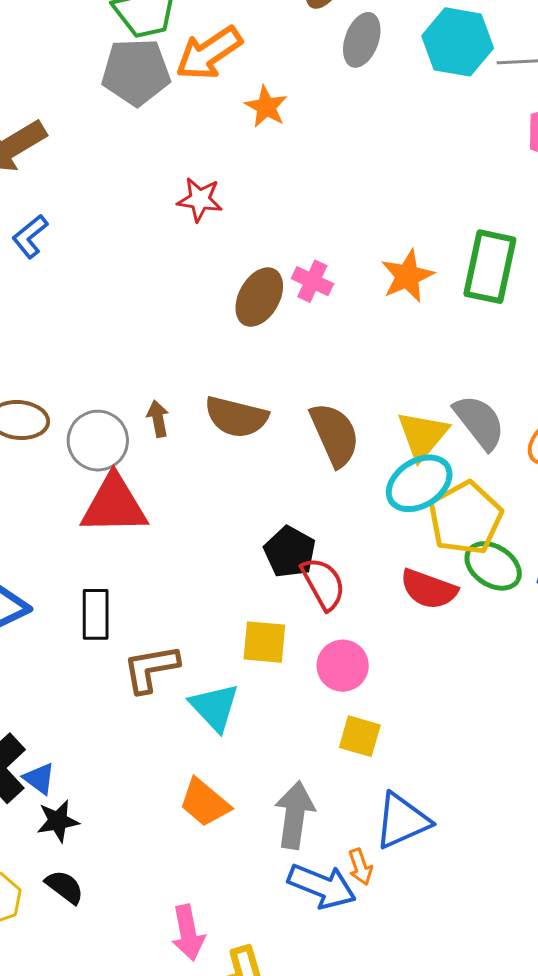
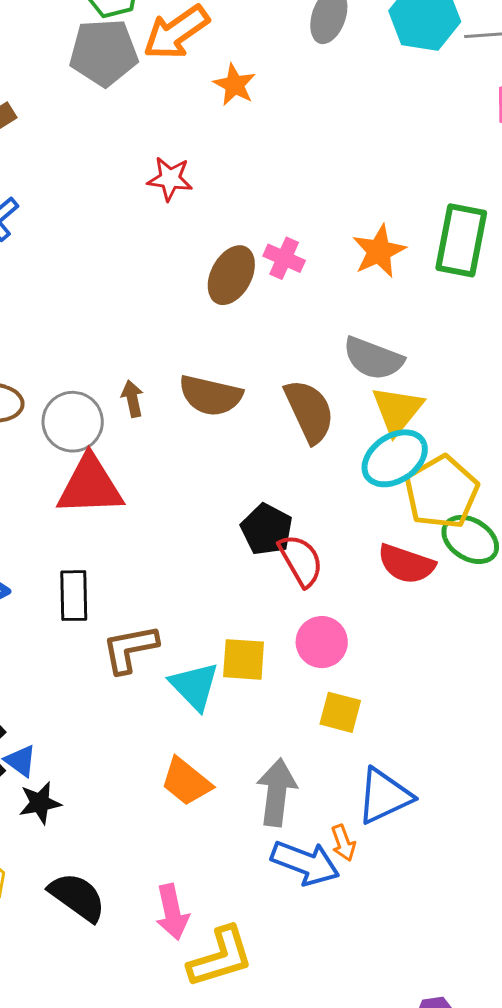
gray semicircle: (479, 422) -> (373, 358), moved, turned 150
yellow square: (264, 642) -> (244, 659), moved
black semicircle: (65, 887) -> (77, 897), moved, size x1.5

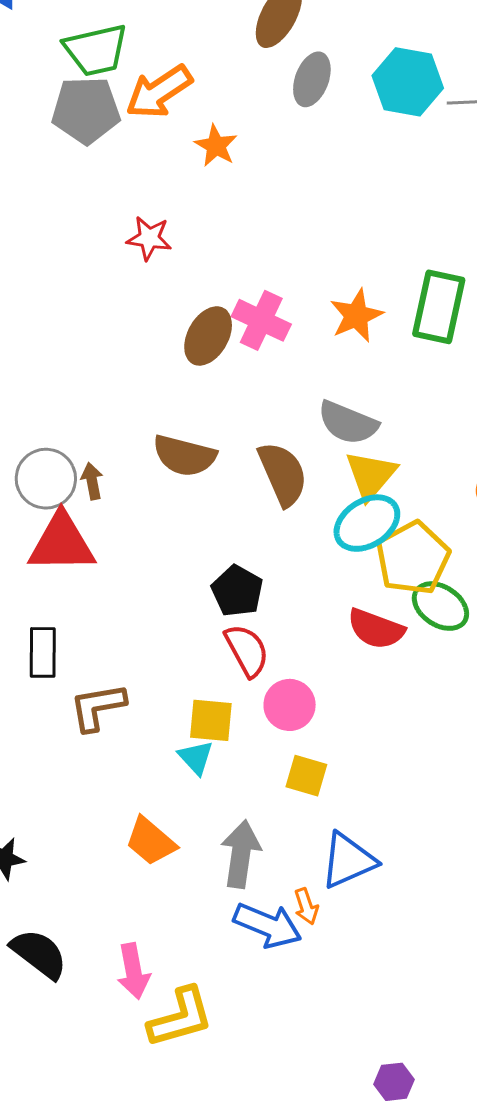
pink cross: (284, 258) -> (261, 320), size x1.4
brown arrow: (132, 399) -> (92, 481), moved
red semicircle: (301, 560) -> (247, 650), moved
cyan triangle: (194, 686) -> (196, 758), moved, size x0.7

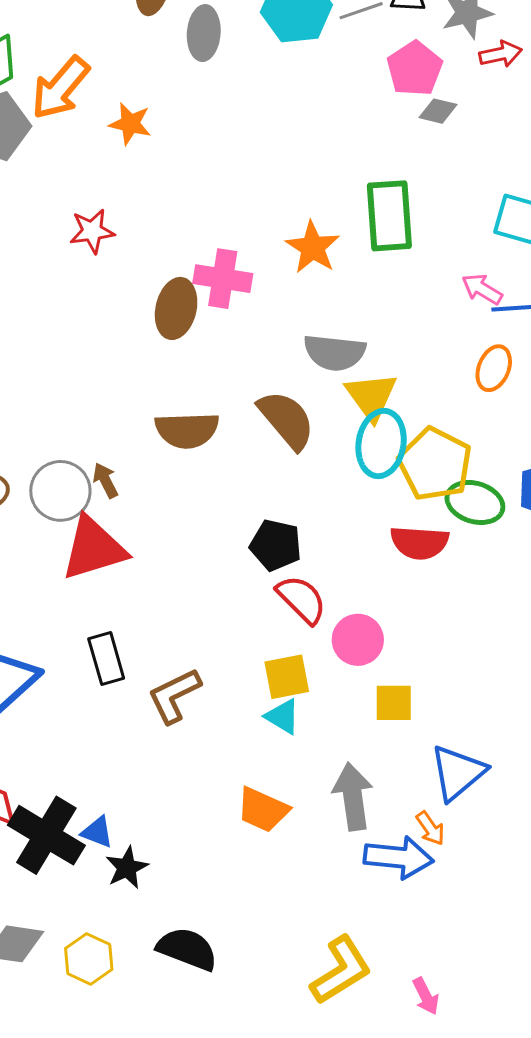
cyan ellipse: (367, 523) -> (381, 443), turned -32
pink arrow: (133, 971) -> (426, 996), moved, size x0.7

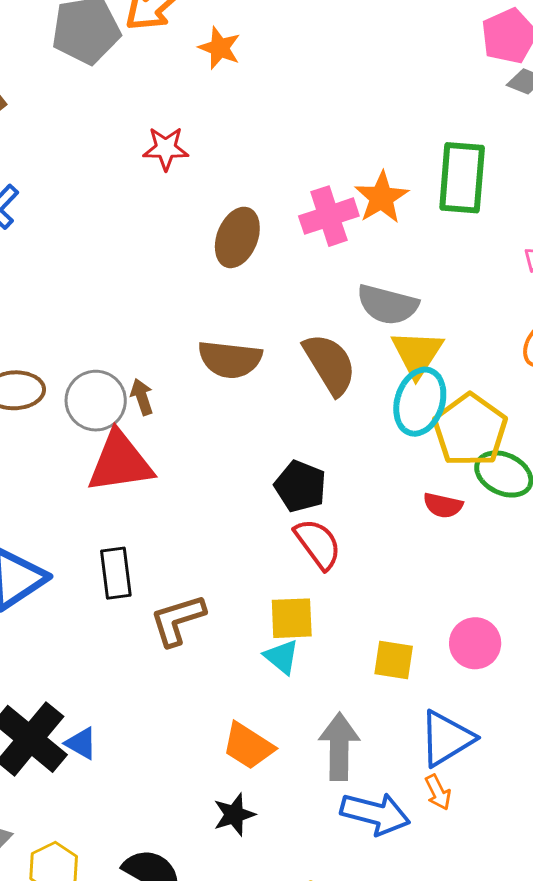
pink cross: (223, 279) -> (329, 216), moved, turned -36
red semicircle: (419, 543) -> (443, 505), size x0.7
pink circle: (358, 640) -> (475, 643), moved
orange arrow: (430, 828) -> (438, 792), moved
black star: (127, 868) -> (234, 815), moved

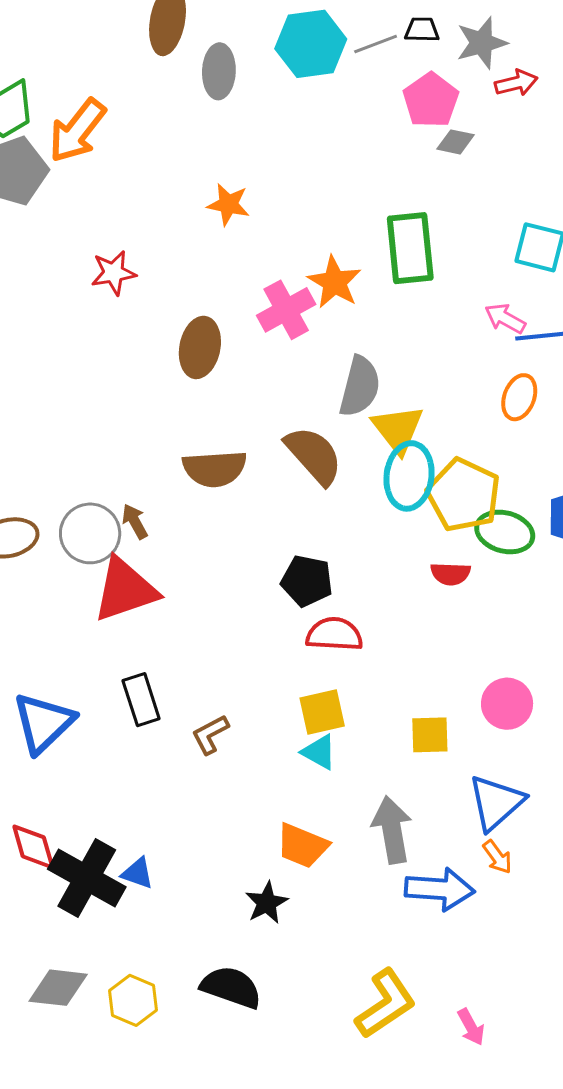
orange star: (220, 48) -> (228, 204), moved
gray semicircle: (387, 305) -> (360, 386), turned -80
red semicircle: (318, 544) -> (334, 634), turned -40
brown L-shape: (178, 620) -> (210, 734), size x0.7
black star: (234, 815) -> (267, 903), moved

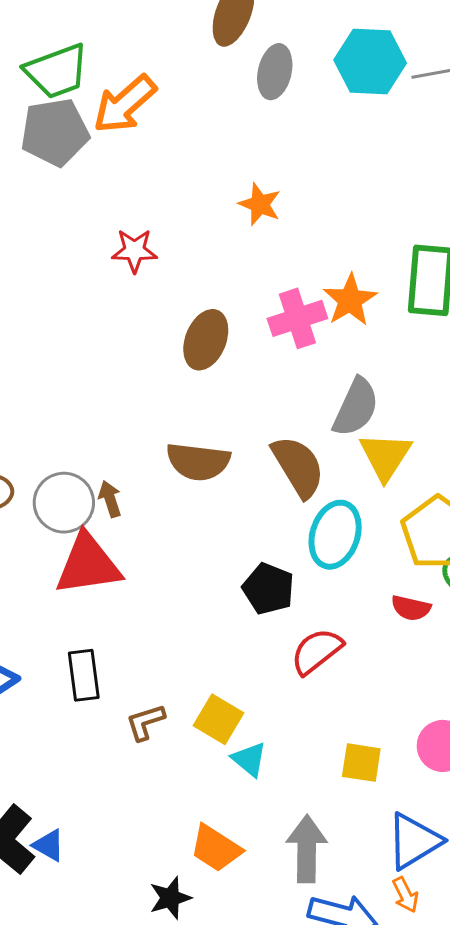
cyan ellipse: (409, 476) -> (335, 535), moved
red semicircle: (334, 634) -> (317, 651), moved, turned -52
yellow square: (322, 712) -> (219, 719), moved, turned 33

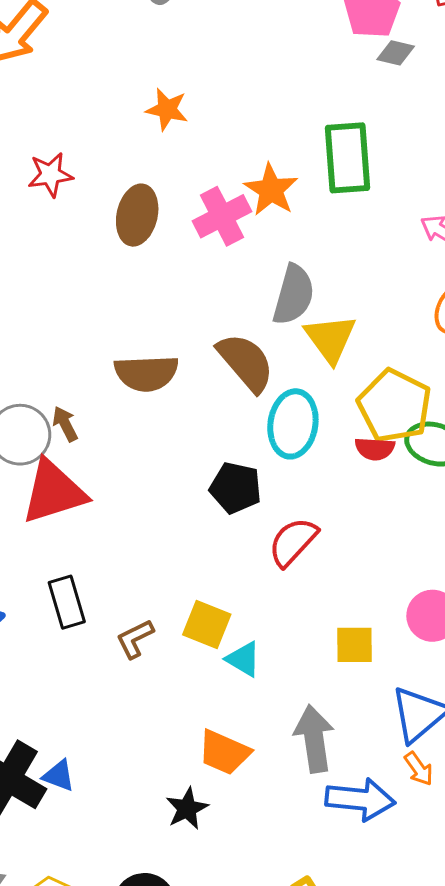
brown ellipse: (206, 340) -> (137, 215), moved
red semicircle: (411, 608) -> (375, 449), moved

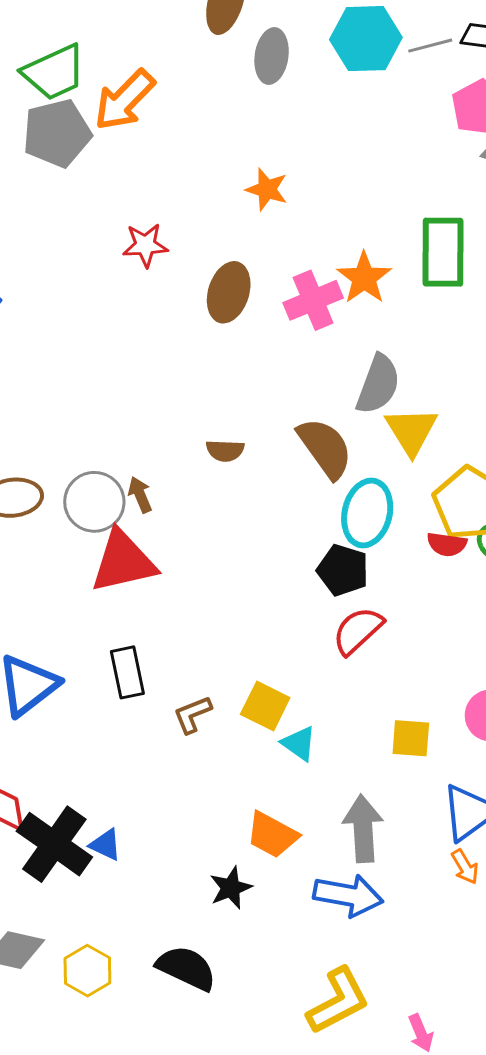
brown semicircle: (146, 373) -> (225, 451), size x0.6
black pentagon: (236, 488) -> (343, 570), moved
blue arrow: (360, 799) -> (348, 895), moved

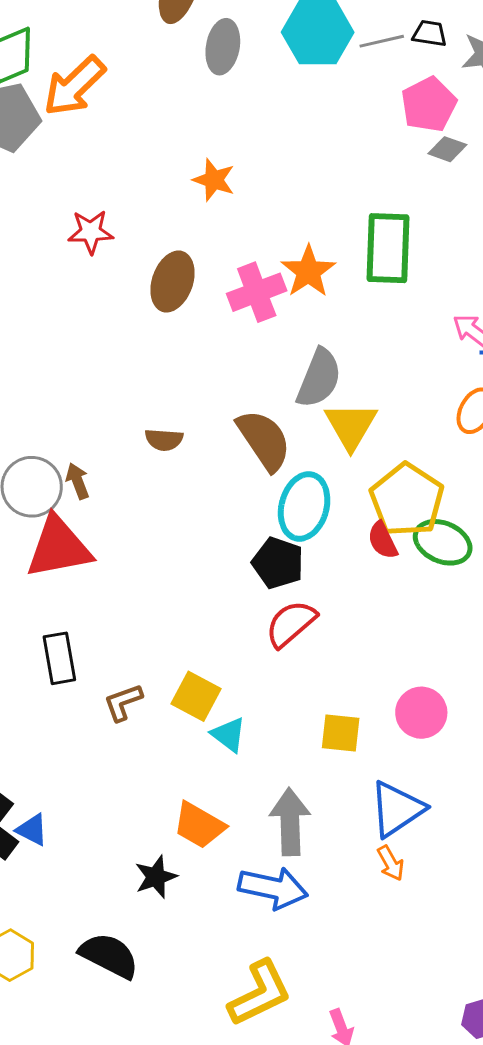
red semicircle: (447, 544) -> (383, 540), turned 54

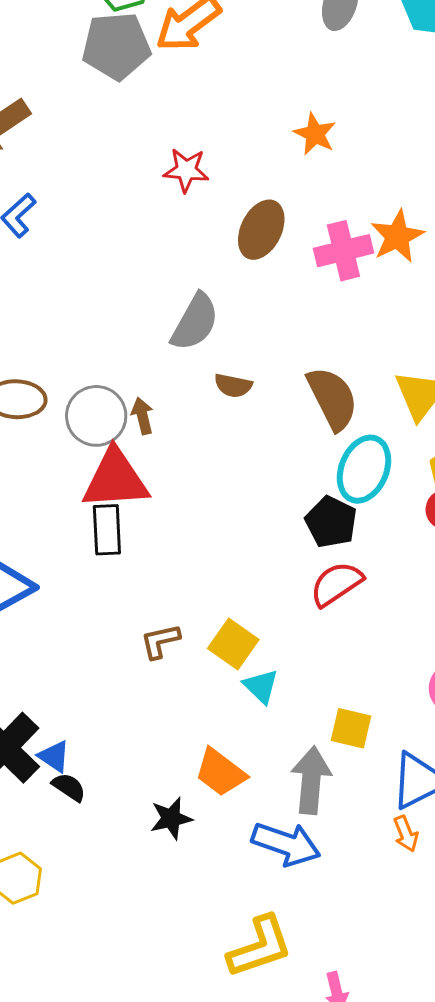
gray semicircle: (319, 378) -> (195, 322), moved
black rectangle: (59, 658) -> (107, 530), moved
yellow square: (341, 733) -> (351, 728), moved
black semicircle: (109, 956) -> (69, 787), moved, size x0.6

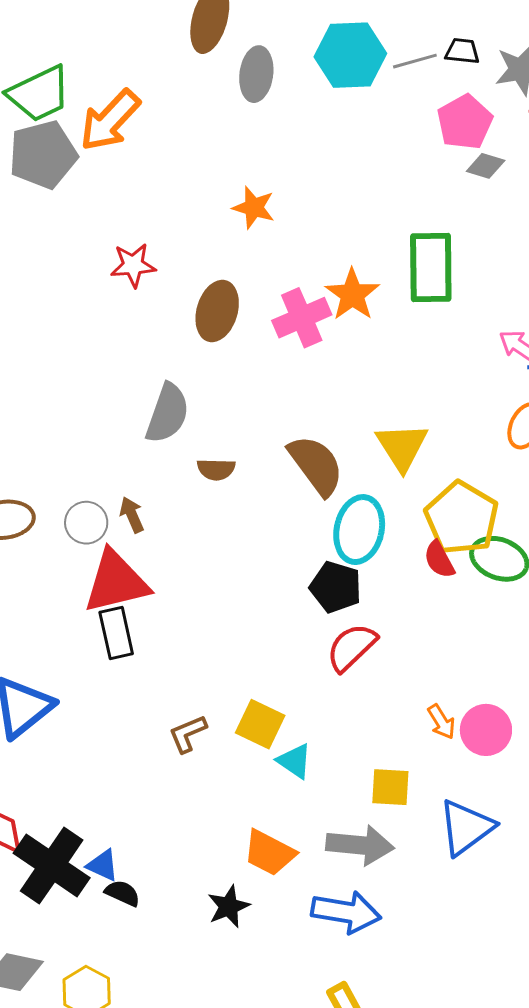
gray circle: (96, 416) -> (86, 523), size x0.7
gray arrow: (311, 780) -> (360, 845), turned 100
orange arrow: (406, 834) -> (441, 722), moved

